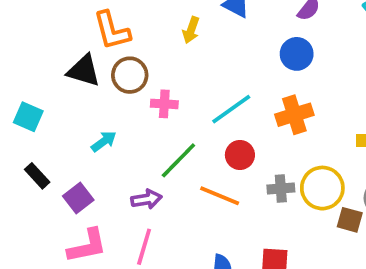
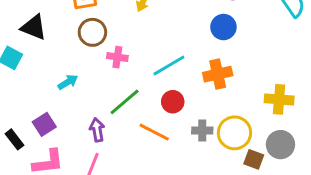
black triangle: (84, 71) -> (34, 27), moved
black rectangle: (37, 176) -> (15, 139), moved
purple arrow: (146, 199) -> (97, 130), turned -95

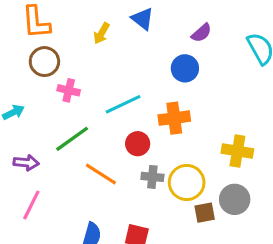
red circle: (173, 102) -> (138, 144), moved
purple arrow: (97, 130) -> (26, 163), moved, turned 100
brown square: (254, 159) -> (205, 213), turned -36

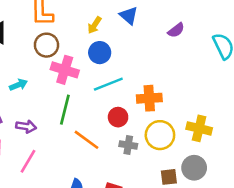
blue circle: (185, 68) -> (100, 53), moved
pink cross: (69, 90) -> (65, 70), size x1.5
green line: (72, 139) -> (65, 110), turned -44
yellow circle: (187, 182) -> (160, 135), moved

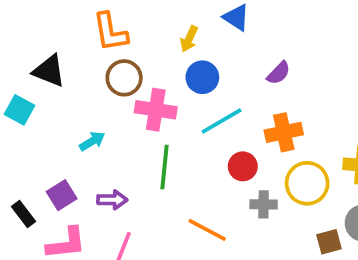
purple semicircle: (176, 30) -> (279, 73), moved
orange line: (86, 140) -> (207, 230), moved

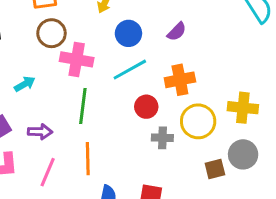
blue circle: (202, 77) -> (128, 33), moved
orange line: (207, 230) -> (88, 159), moved, turned 60

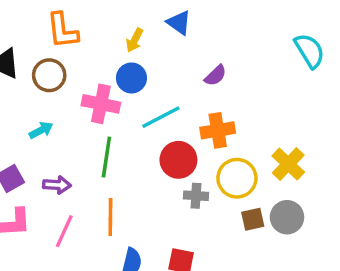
brown circle: (52, 33) -> (49, 75), moved
blue circle: (128, 33) -> (131, 78), moved
red circle: (146, 107) -> (178, 160), size x1.4
yellow cross: (243, 108) -> (288, 164), turned 36
brown square: (215, 169) -> (253, 219), moved

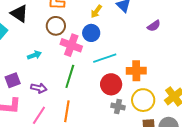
brown circle: (49, 75) -> (56, 26), moved
purple semicircle: (215, 76) -> (154, 26), moved

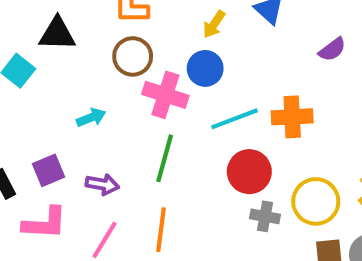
black triangle: (19, 13) -> (57, 34), turned -30
orange cross: (136, 71) -> (292, 117), moved

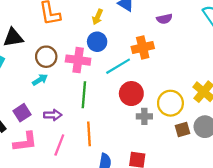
purple semicircle: (332, 49) -> (164, 19), turned 35
brown circle: (133, 56) -> (46, 57), moved
orange cross: (292, 117) -> (143, 47), moved

